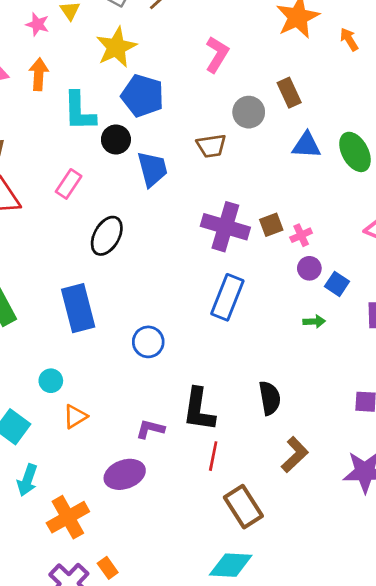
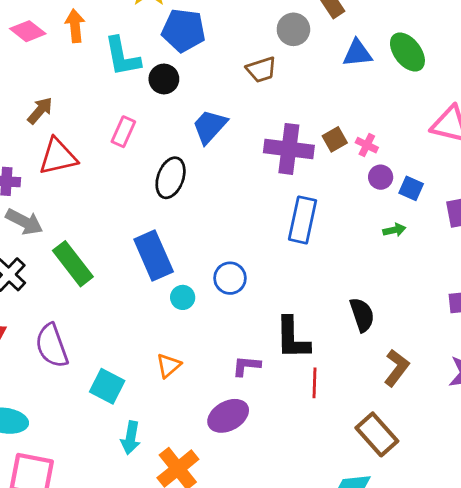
blue trapezoid: (152, 169) -> (210, 126), moved, turned -114
pink cross: (301, 235) -> (367, 145), turned -30
cyan circle: (51, 381) -> (183, 297), moved
brown rectangle: (243, 507) -> (377, 434), moved

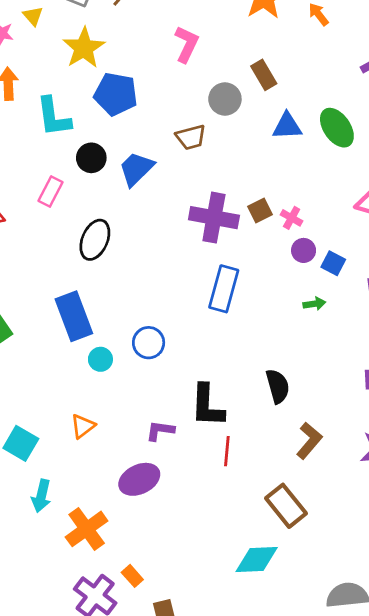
black circle: (164, 79) -> (91, 158), moved
blue trapezoid: (210, 126) -> (136, 169), moved

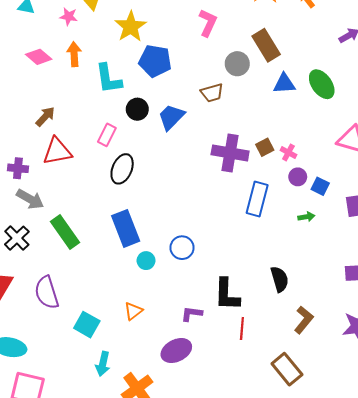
brown rectangle: (264, 75) -> (266, 45), size x1.4
black ellipse: (95, 240) -> (122, 169), moved
blue rectangle: (224, 289) -> (257, 199), moved

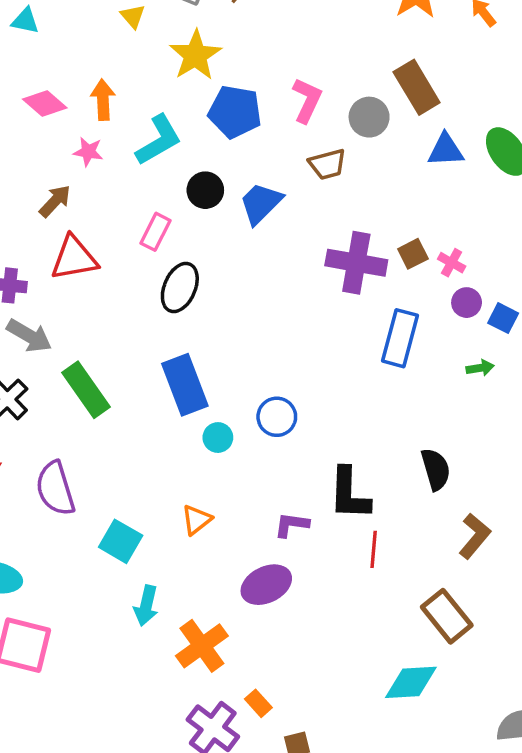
pink star: (69, 16) -> (88, 152), moved
pink L-shape: (208, 23) -> (307, 100), moved
cyan L-shape: (108, 79) -> (159, 140), turned -112

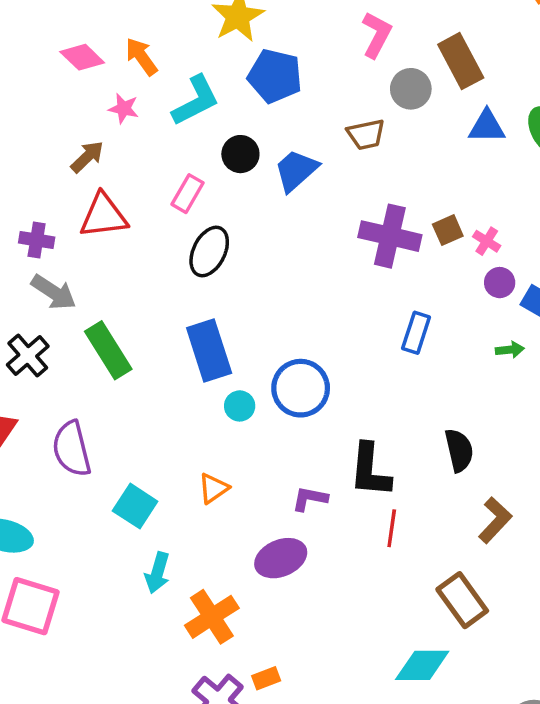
orange arrow: (103, 100) -> (141, 57), turned -36
pink L-shape: (307, 100) -> (377, 35), moved
blue rectangle: (400, 338) -> (416, 333), moved, size x0.7
blue circle: (277, 417) -> (301, 388), size x1.4
orange rectangle: (258, 703) -> (266, 678), turned -72

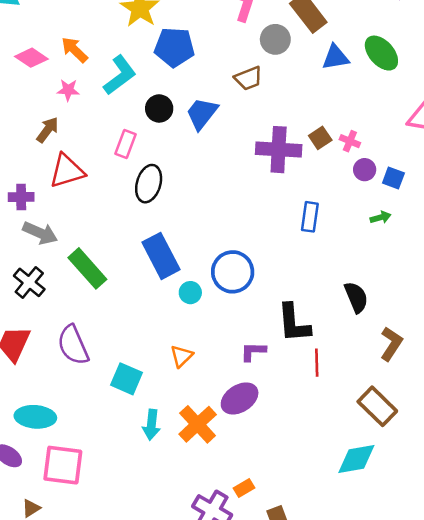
orange cross: (212, 617) -> (198, 424), moved

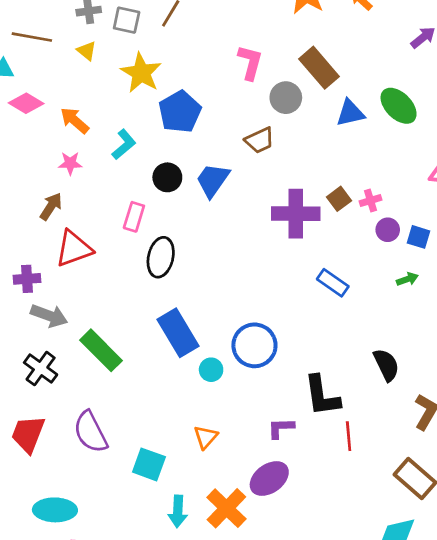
blue pentagon: (174, 47) -> (180, 112), turned -30
pink diamond: (31, 58) -> (26, 103), moved
cyan L-shape: (120, 75) -> (124, 144), size x0.7
pink cross: (350, 141) -> (370, 200), turned -36
blue rectangle: (310, 217) -> (333, 283), turned -60

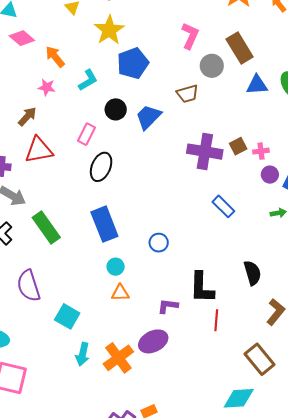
blue circle: (254, 345) -> (159, 243), size x0.6
cyan circle: (211, 370) -> (116, 267), moved
orange triangle: (206, 437) -> (120, 293), moved, turned 36

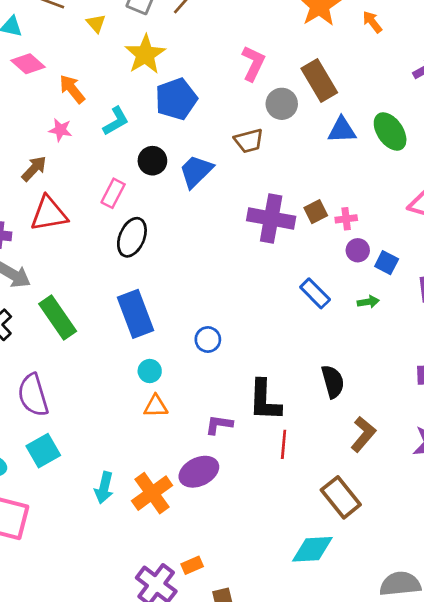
blue rectangle: (223, 206) -> (315, 293), moved
cyan square: (67, 316) -> (43, 451), moved, turned 30

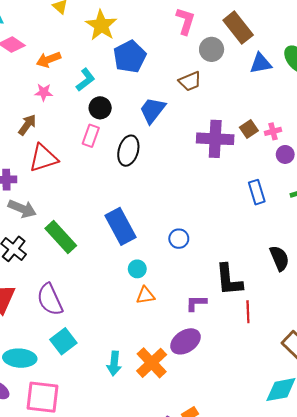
orange arrow: (72, 89) -> (48, 60), turned -65
black circle: (152, 161) -> (100, 108), moved
black ellipse: (132, 237) -> (128, 151), moved
blue rectangle: (315, 293) -> (257, 192), turned 35

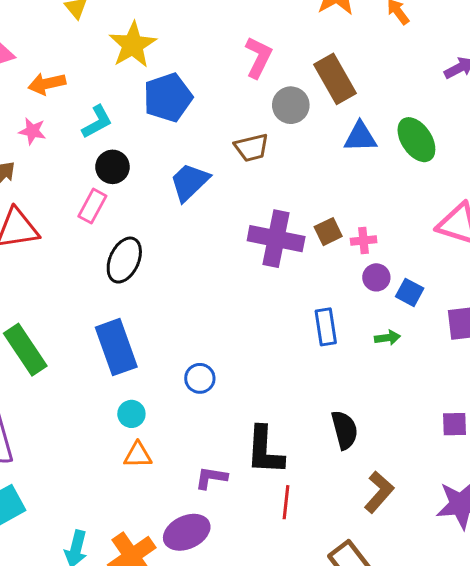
black ellipse: (128, 151) -> (124, 260), moved

